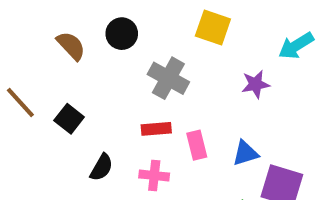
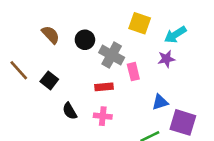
black circle: (122, 34) -> (85, 40), moved
cyan arrow: (296, 46) -> (175, 35), moved
pink rectangle: (197, 145) -> (133, 72), moved
black semicircle: (101, 167) -> (70, 111), turned 120

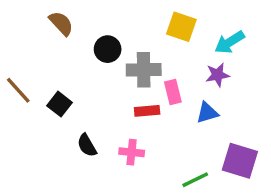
brown semicircle: (51, 35) -> (61, 23), moved
gray cross: (112, 55) -> (144, 70), turned -30
red rectangle: (104, 87) -> (147, 111), moved
blue triangle: (160, 102) -> (207, 113), moved

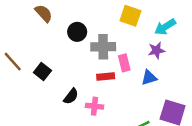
black semicircle: (87, 145) -> (71, 96), moved, turned -112

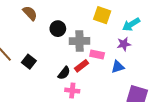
pink rectangle: (124, 63) -> (97, 54), turned -64
red rectangle: (106, 76) -> (82, 66), turned -32
black semicircle: (71, 96) -> (64, 73), moved

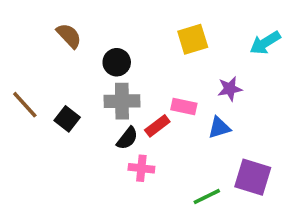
yellow square: (102, 15) -> (193, 39), turned -36
cyan arrow: (131, 24) -> (265, 43), moved
gray cross: (79, 41) -> (122, 101), moved

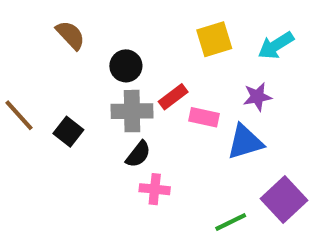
cyan arrow: (265, 43) -> (276, 45), moved
red rectangle: (157, 126) -> (173, 97), moved
blue triangle: (219, 128) -> (245, 142), size x1.4
purple square: (253, 177) -> (284, 199), turned 30

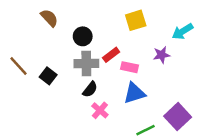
cyan arrow: (276, 45) -> (183, 31), moved
blue triangle: (245, 142) -> (134, 93), moved
pink cross: (155, 189) -> (100, 110), turned 35

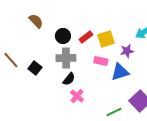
yellow square: (136, 20) -> (106, 39), moved
red rectangle: (111, 55) -> (86, 37), moved
blue triangle: (134, 93) -> (120, 72), moved

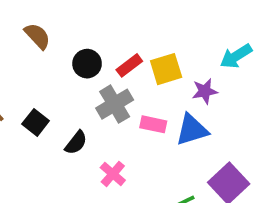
gray cross: (66, 58) -> (115, 104), moved, turned -30
pink rectangle: (101, 61) -> (153, 124), moved
black semicircle: (69, 79) -> (76, 143), moved

